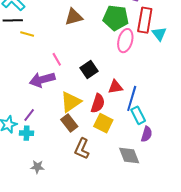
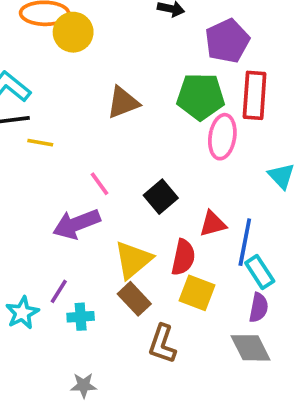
cyan triangle: (159, 34) -> (281, 176), moved
cyan cross: (27, 133) -> (81, 317), moved
purple semicircle: (147, 134) -> (259, 308), moved

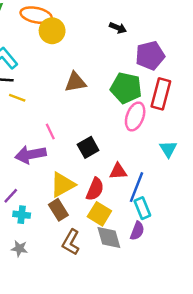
gray diamond: (251, 348) -> (109, 237), moved
gray star: (84, 385) -> (19, 249), moved

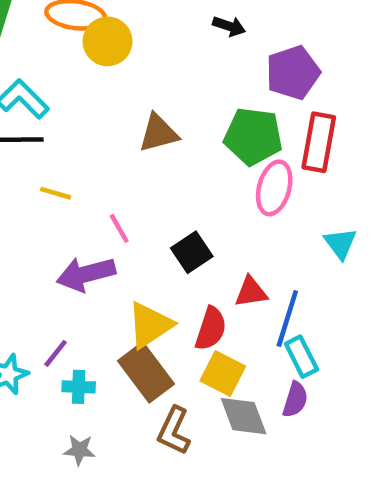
yellow line: (17, 98) -> (56, 193), moved
brown rectangle: (58, 210) -> (146, 372), size x1.4

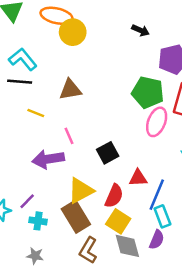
brown triangle: (158, 133) -> (70, 90), moved

